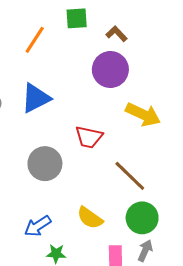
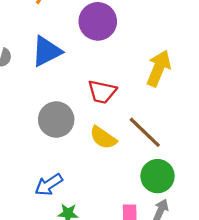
purple circle: (110, 70) -> (98, 21), moved
yellow arrow: (143, 115) -> (159, 68), turned -92
yellow semicircle: (90, 218) -> (103, 138), moved

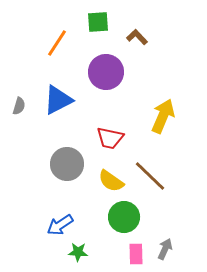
green circle: (158, 176) -> (124, 217), moved

